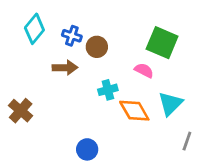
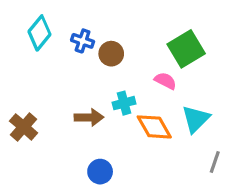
green square: (162, 43) -> (186, 49), turned 36
brown arrow: (65, 68) -> (89, 117), moved

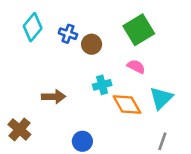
green square: (186, 49) -> (139, 30), moved
brown arrow: (89, 117) -> (54, 97), moved
brown cross: (24, 127) -> (19, 129), moved
gray line: (215, 162) -> (162, 141), moved

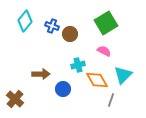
blue circle: (82, 141) -> (63, 89), moved
gray line: (162, 141) -> (111, 100), moved

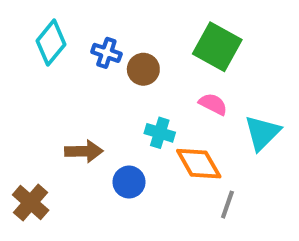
green square: (106, 23) -> (217, 47), turned -30
cyan cross: (78, 65) -> (160, 133), turned 32
cyan triangle: (123, 75) -> (262, 133), moved

